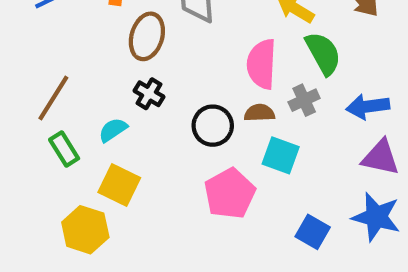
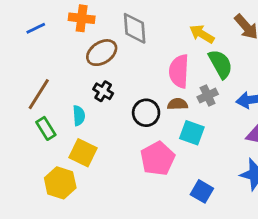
brown ellipse: (147, 36) -> (102, 53), turned 40
cyan semicircle: (113, 130) -> (79, 116), turned 120
blue square: (313, 232) -> (202, 191), moved

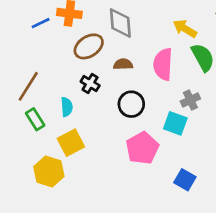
blue line: (36, 28) -> (41, 23), moved
gray cross: (208, 96) -> (190, 100), moved
brown semicircle: (178, 104) -> (123, 64), moved
yellow square: (83, 153) -> (71, 143), turned 36

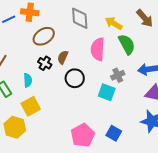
gray diamond: (120, 23) -> (80, 18), moved
brown semicircle: (123, 64) -> (63, 57), moved, turned -64
pink pentagon: (142, 148) -> (83, 135), moved

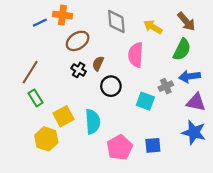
green semicircle: (127, 44) -> (182, 50), moved, turned 55
gray cross: (118, 75) -> (166, 86), moved
cyan semicircle: (28, 80) -> (93, 122), moved, size x1.6
blue square: (114, 133) -> (153, 145), turned -35

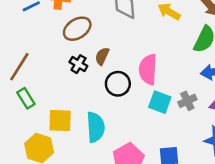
pink semicircle: (136, 55) -> (148, 69), moved
gray cross: (166, 86) -> (187, 101), moved
yellow square: (64, 116) -> (60, 120), turned 30

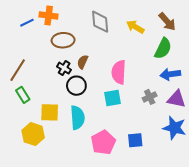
brown ellipse: (77, 29) -> (63, 40), turned 30
black circle: (118, 84) -> (76, 86), moved
cyan square: (160, 102) -> (113, 98), moved, turned -30

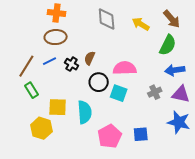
blue line: (27, 23) -> (50, 61), moved
brown ellipse: (63, 40) -> (56, 37), moved
pink semicircle: (119, 72) -> (125, 68), turned 85
black circle: (76, 86) -> (99, 82), moved
cyan square: (113, 98) -> (119, 93), turned 30

